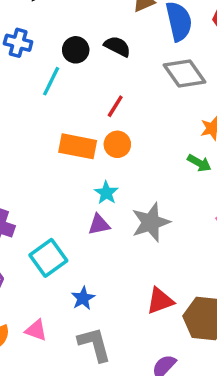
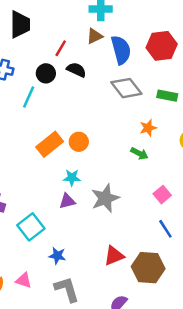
red line: (115, 106) -> (61, 48), moved
orange rectangle: (78, 146) -> (50, 144), turned -48
cyan star: (106, 193) -> (72, 178), turned -30
blue star: (83, 298) -> (57, 256), turned -30

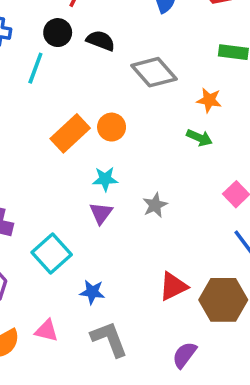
black semicircle: (76, 70) -> (101, 41), moved
gray diamond: (126, 88) -> (154, 72), moved
orange star: (148, 128) -> (209, 100), turned 30
gray star: (105, 198) -> (155, 205), size x0.6
purple triangle: (67, 201) -> (101, 213), turned -36

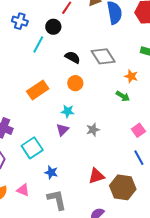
black semicircle: (101, 41) -> (73, 57), moved
orange rectangle: (70, 133) -> (38, 90), moved

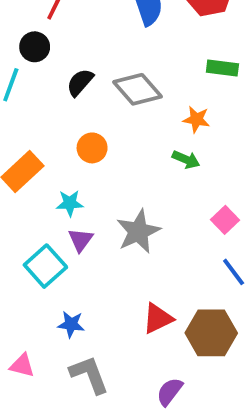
black semicircle: (73, 57) -> (80, 82), moved, turned -70
cyan star: (68, 111) -> (70, 203), moved
gray star: (93, 130) -> (138, 232), size x1.6
cyan square: (32, 148) -> (45, 266), moved

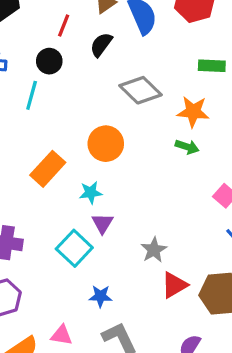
black semicircle: (80, 82) -> (101, 45), moved
orange star: (196, 119) -> (193, 112), size x1.4
orange circle: (92, 148) -> (106, 144), size x1.4
gray star: (138, 232) -> (154, 250), moved, size x0.7

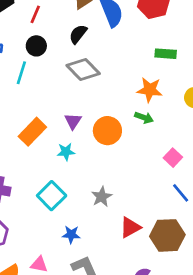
red line: (64, 25) -> (35, 14), moved
gray diamond: (140, 90) -> (83, 69), moved
orange circle: (106, 144) -> (107, 131), moved
purple triangle: (103, 223) -> (73, 121), moved
gray star: (154, 250) -> (102, 197), moved

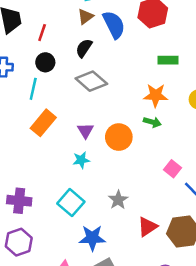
orange rectangle: (32, 132) -> (43, 123), moved
pink square: (173, 158) -> (172, 169), moved
blue star: (71, 235) -> (92, 238), size x1.5

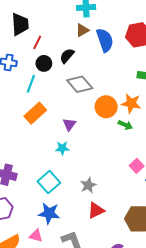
red line: (42, 33) -> (37, 42), moved
black semicircle: (84, 48) -> (67, 56), moved
orange circle: (119, 137) -> (106, 107), moved
red triangle: (148, 227) -> (96, 210), moved
blue star: (92, 238) -> (49, 213), moved

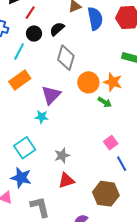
gray diamond: (80, 84) -> (66, 58), turned 50
purple triangle: (69, 124) -> (51, 95), size x1.5

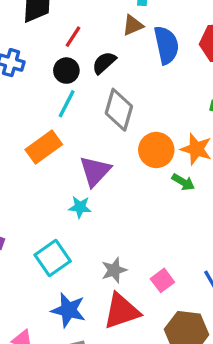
red line: (30, 13) -> (73, 37), moved
cyan line: (19, 52) -> (67, 104), moved
pink square: (111, 143) -> (162, 280), moved
blue star: (21, 178) -> (68, 310), moved
red triangle: (66, 180) -> (121, 311), size x1.4

